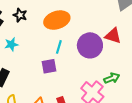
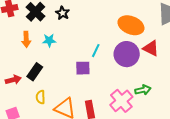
orange ellipse: (57, 20) -> (131, 25), moved, turned 30

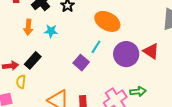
orange ellipse: (131, 25) -> (107, 21), moved
purple square: (83, 68) -> (81, 63), turned 35
yellow semicircle: (40, 97) -> (21, 82), moved

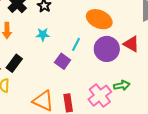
orange ellipse: (107, 21) -> (99, 19), moved
cyan star: (51, 31) -> (43, 35), moved

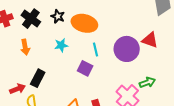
orange ellipse: (99, 19) -> (84, 23), moved
cyan line: (76, 44) -> (96, 49), turned -32

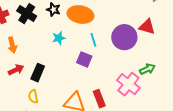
orange arrow: (25, 47) -> (12, 45), moved
red arrow: (17, 89) -> (16, 70), moved

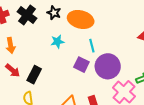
purple circle: (124, 37) -> (108, 66), moved
red arrow: (16, 70) -> (13, 70), turned 63

